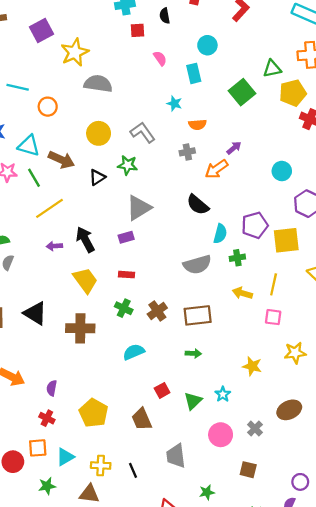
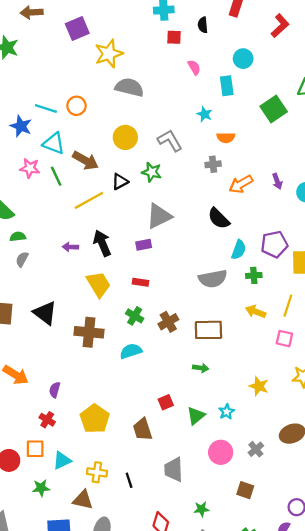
cyan line: (18, 87) -> (46, 109), moved
purple arrow: (234, 148) -> (277, 181), moved, turned 105
yellow line: (49, 208) -> (89, 200), moved
cyan semicircle: (134, 352) -> (131, 351), moved

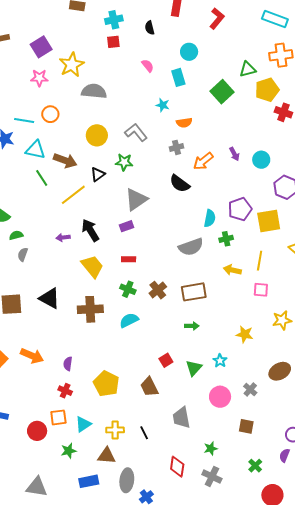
red square: (174, 37) -> (113, 42), moved
pink star: (30, 168) -> (39, 78), moved
black semicircle: (219, 218) -> (180, 184), moved

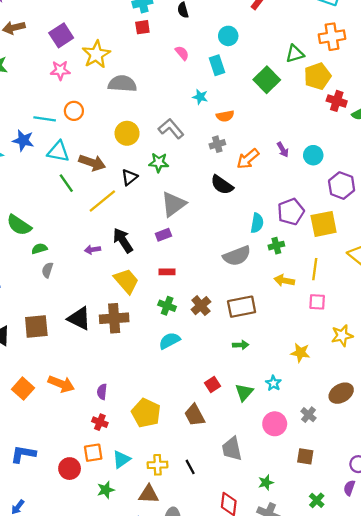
brown cross: (90, 309) -> (114, 318), moved

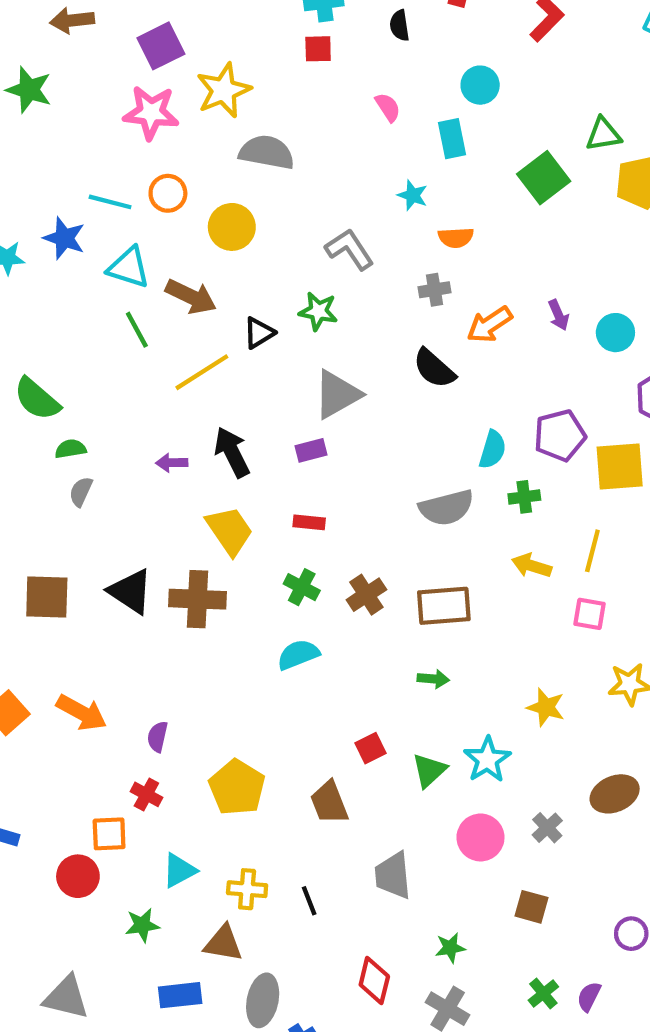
pink star: (60, 70) -> (151, 113), size x1.4
yellow circle: (127, 133) -> (232, 227), moved
cyan star: (273, 383) -> (487, 760), size x1.5
orange square: (93, 453) -> (109, 834), moved
purple semicircle: (349, 488) -> (589, 997), moved

